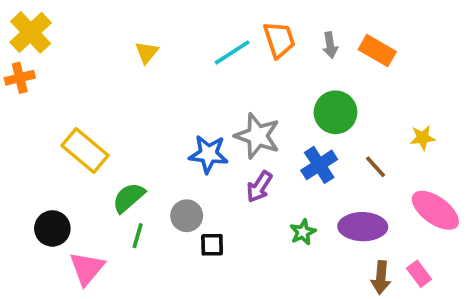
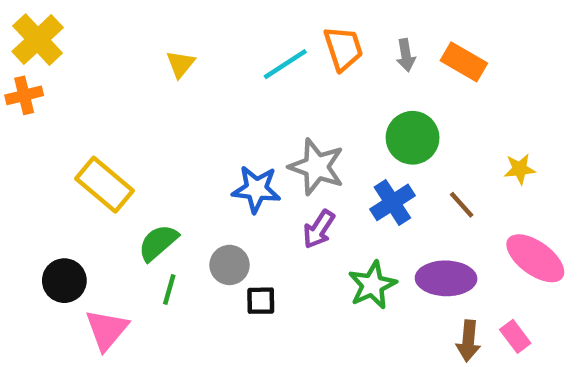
green star: (303, 232) -> (372, 285), size x1.5

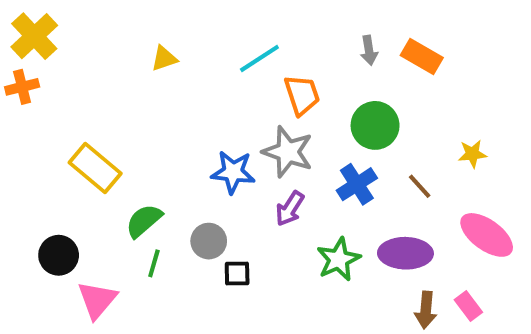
orange trapezoid: (343, 48) -> (302, 95), moved
yellow triangle: (180, 64) -> (164, 58), turned 32

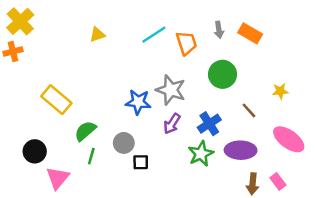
orange trapezoid: (302, 95) -> (186, 43), moved
blue cross: (357, 184) -> (209, 124), moved

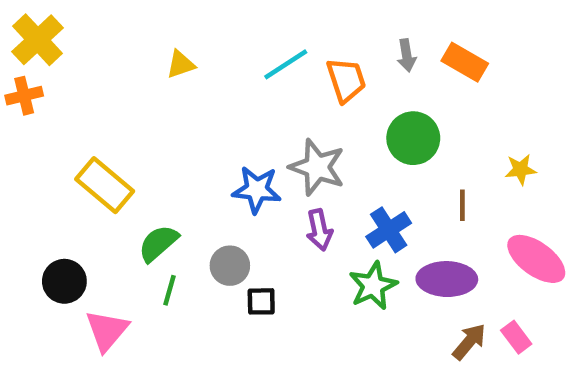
brown line: (249, 110) -> (462, 205), turned 42
purple arrow: (172, 124) -> (319, 230), turned -45
brown arrow: (253, 184) -> (469, 342), turned -145

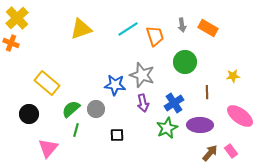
yellow triangle: (181, 64) -> (81, 29), size x1.6
orange cross: (24, 96) -> (11, 43), turned 35
gray circle: (230, 266) -> (96, 109), moved
black circle: (64, 281) -> (29, 114), moved

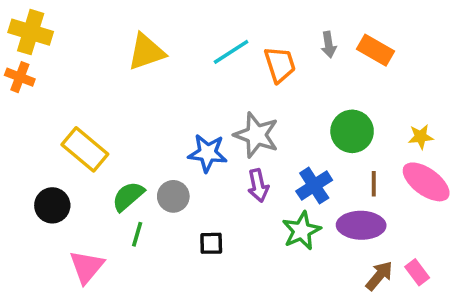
yellow cross: (17, 18) -> (31, 32), turned -30
green circle: (185, 62) -> (352, 131), moved
brown line: (207, 92) -> (374, 184), moved
pink ellipse: (240, 116) -> (426, 182), moved

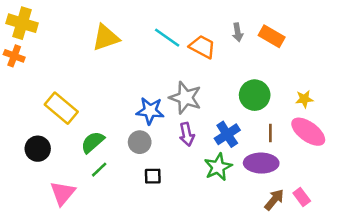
cyan line: (231, 52) -> (167, 38), turned 68
orange trapezoid: (280, 65) -> (202, 47), turned -44
gray circle: (173, 196) -> (140, 142), moved
green line: (137, 234) -> (99, 170), turned 30

